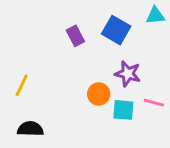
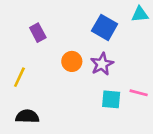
purple rectangle: (75, 36) -> (38, 33), moved
purple star: (128, 74) -> (102, 64), moved, turned 30
orange circle: (99, 94) -> (72, 61), moved

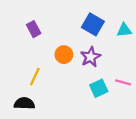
cyan triangle: (140, 14) -> (124, 30), moved
yellow line: (19, 77) -> (35, 77), moved
cyan square: (111, 99) -> (99, 88), turned -30

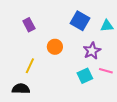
purple star: (91, 57) -> (92, 51), moved

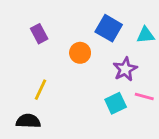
orange circle: (55, 47) -> (80, 53), moved

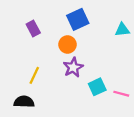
blue square: (109, 28) -> (78, 19), moved, turned 35
purple star: (125, 69) -> (73, 67), moved
pink line: (144, 96) -> (121, 94), moved

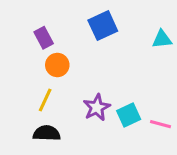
orange circle: (67, 45) -> (57, 65), moved
purple star: (73, 67) -> (97, 107), moved
black semicircle: (24, 102) -> (47, 133), moved

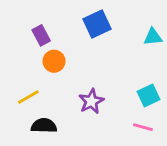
yellow line: (45, 100) -> (28, 97), moved, turned 35
cyan square: (129, 115) -> (149, 96), moved
pink line: (160, 124) -> (143, 127), moved

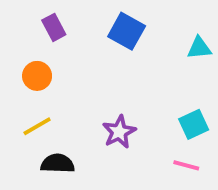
blue square: (97, 24) -> (127, 31), turned -36
purple rectangle: (41, 35) -> (54, 27), moved
orange circle: (54, 61) -> (37, 76), moved

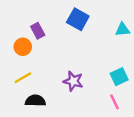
purple rectangle: (54, 27) -> (38, 31), moved
purple star: (119, 132) -> (73, 81), turned -30
pink line: (186, 165) -> (114, 102), turned 49

